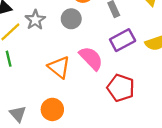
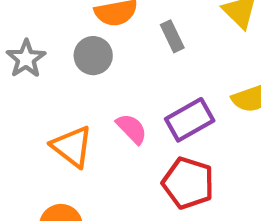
purple rectangle: (123, 40) -> (190, 120), moved
pink semicircle: (91, 58) -> (132, 129), size x0.7

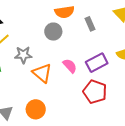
gray star: (26, 59) -> (23, 55), moved, turned 30

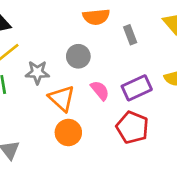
gray circle: (53, 32) -> (78, 56), moved
orange circle: (36, 109) -> (68, 133), moved

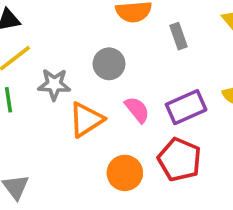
orange triangle: (62, 98) -> (86, 120), turned 44
orange circle: (68, 133) -> (125, 173), moved

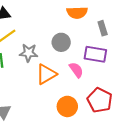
purple rectangle: (186, 107) -> (95, 54), moved, turned 30

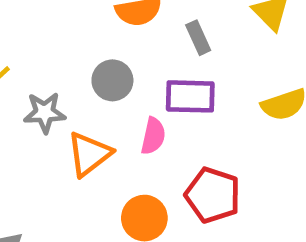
pink semicircle: (76, 70) -> (153, 136), turned 56

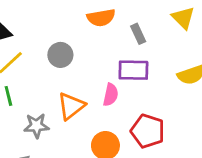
gray circle: (112, 80) -> (60, 55), moved
gray star: (45, 113) -> (36, 126), moved

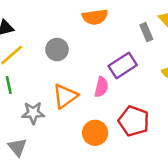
gray rectangle: (138, 34) -> (146, 32), moved
purple rectangle: (133, 70) -> (123, 65), turned -36

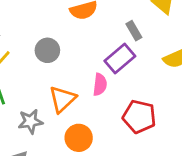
gray rectangle: (146, 32) -> (134, 31), moved
orange circle: (95, 133) -> (79, 138), moved

